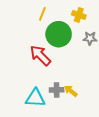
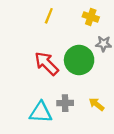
green circle: (59, 34) -> (79, 60), moved
yellow arrow: (71, 91) -> (97, 104), moved

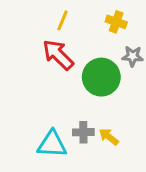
red arrow: (46, 64) -> (58, 55), moved
yellow arrow: (97, 104) -> (109, 137), moved

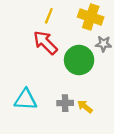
yellow cross: (116, 22) -> (91, 17), size x1.5
cyan triangle: (52, 144) -> (26, 100), moved

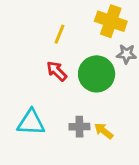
yellow line: (49, 16) -> (59, 34), moved
red arrow: (45, 43) -> (57, 71), moved, size x0.7

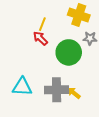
red arrow: (57, 71) -> (40, 38), moved
gray cross: (79, 127) -> (57, 90), size x1.6

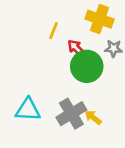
red arrow: (40, 38) -> (77, 48), moved
gray cross: (57, 90) -> (71, 114), turned -30

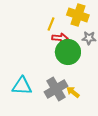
yellow line: (54, 31) -> (51, 24), moved
red arrow: (77, 48) -> (60, 38), turned 140

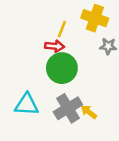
red arrow: (60, 38) -> (55, 46), moved
green circle: (68, 52) -> (62, 68), moved

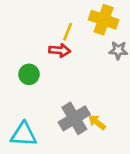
green circle: (62, 68) -> (29, 74), moved, size x0.6
cyan triangle: (27, 105) -> (24, 134), moved

